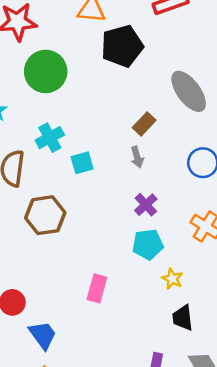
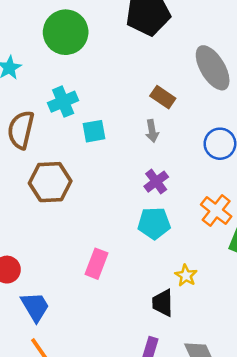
brown rectangle: (144, 124) -> (163, 97), turned 75
yellow star: (172, 279) -> (186, 276), moved
black trapezoid: (183, 318) -> (163, 303), moved

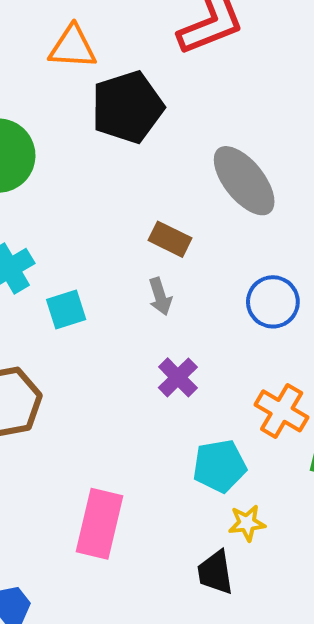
cyan pentagon: (154, 223) -> (219, 466), moved
pink rectangle: (97, 264) -> (100, 524), size x1.4
yellow star: (186, 276) -> (247, 523), turned -30

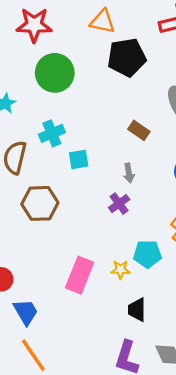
gray arrow: (160, 296) -> (129, 173), moved
purple cross: (178, 377) -> (119, 204), moved
yellow star: (247, 523) -> (120, 270), moved

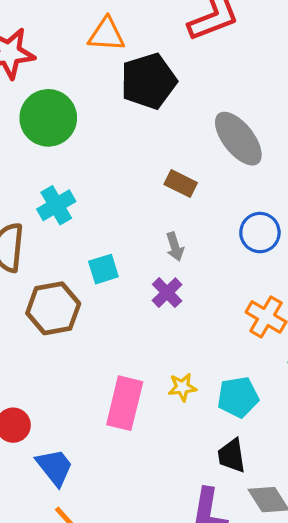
cyan square: (79, 159) -> (103, 269), moved
cyan pentagon: (147, 254) -> (238, 397), moved
black trapezoid: (137, 310) -> (232, 456), moved

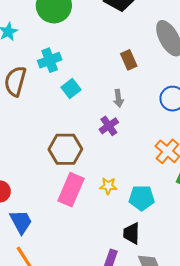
brown rectangle: (181, 183) -> (129, 60), turned 30
cyan square: (103, 269) -> (71, 89), moved, turned -30
brown hexagon: (53, 308) -> (65, 149), moved

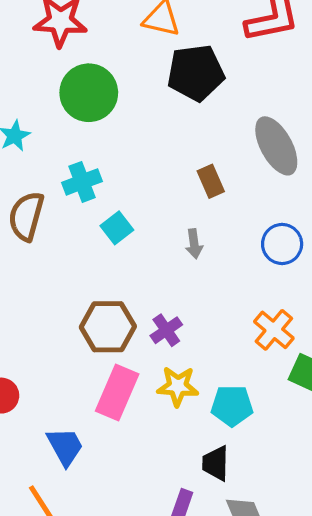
purple cross: (109, 126) -> (166, 330), moved
yellow star: (108, 186) -> (178, 386), size x1.4
blue trapezoid: (21, 222) -> (65, 447), moved

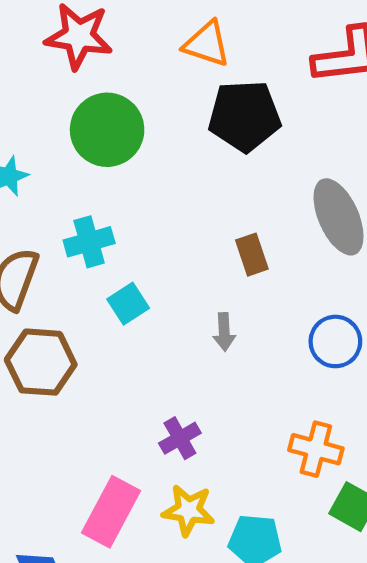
brown hexagon: (108, 327) -> (41, 362), moved
orange cross: (274, 330) -> (316, 449), turned -30

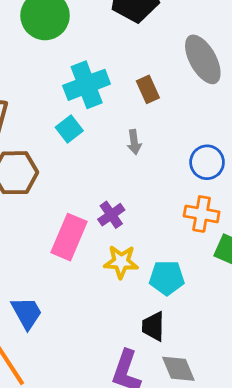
cyan cross: (89, 242) -> (87, 85), moved, size x1.4
blue circle: (335, 341) -> (207, 162), moved
pink rectangle: (111, 512) -> (69, 237), moved

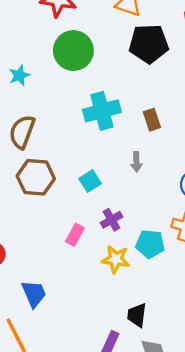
cyan square: (69, 129) -> (90, 181), moved
pink rectangle: (69, 237) -> (75, 235), size x0.6
cyan pentagon: (167, 278) -> (150, 244), moved

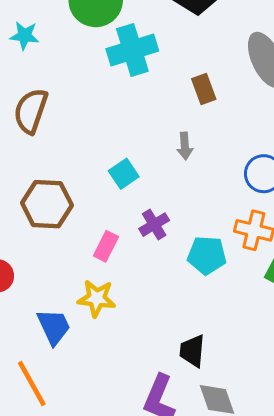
cyan star: (19, 75) -> (24, 36), turned 30
cyan cross: (102, 111) -> (132, 50), moved
brown hexagon: (36, 177) -> (47, 204), moved
yellow star: (116, 259) -> (97, 298), moved

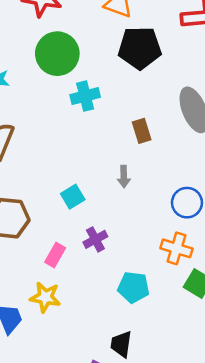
cyan cross: (132, 50) -> (85, 96), size x0.7
cyan pentagon: (207, 255) -> (133, 287), moved

